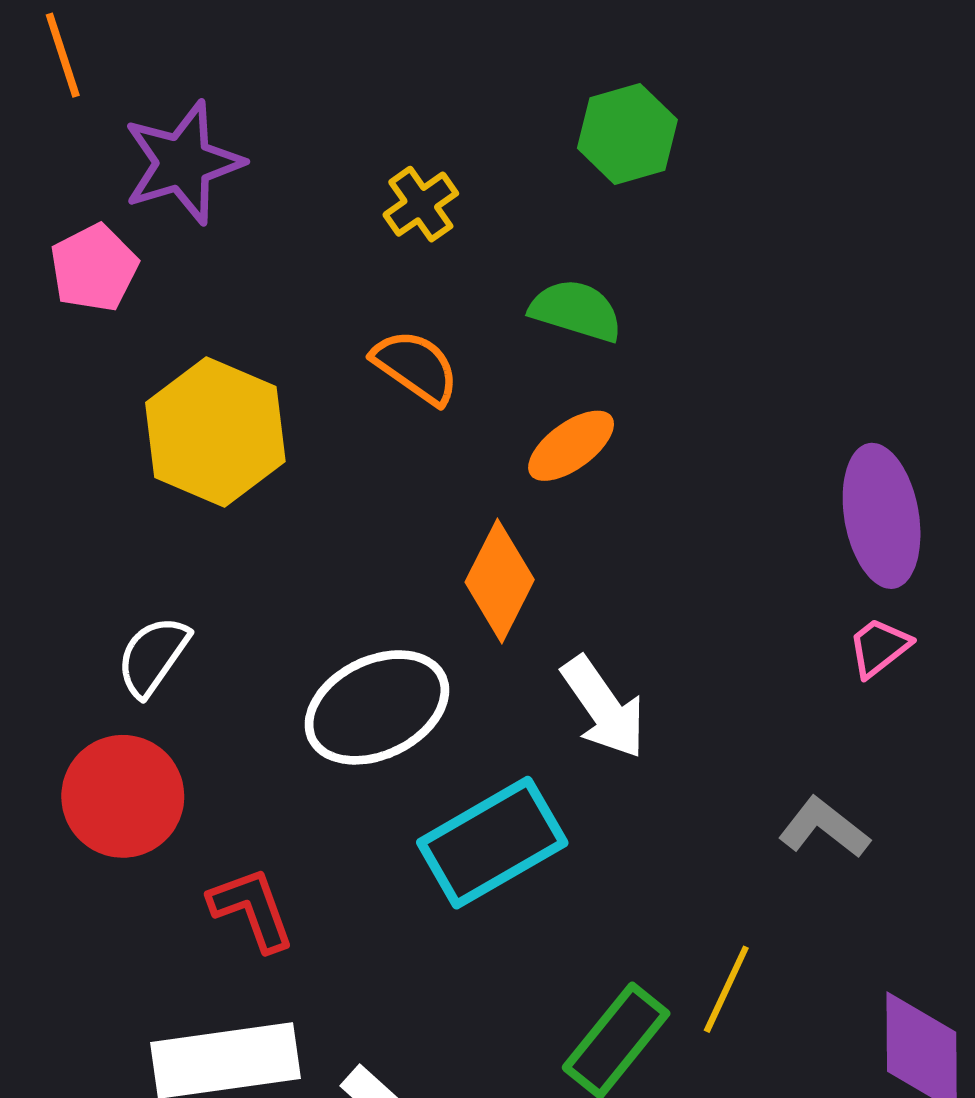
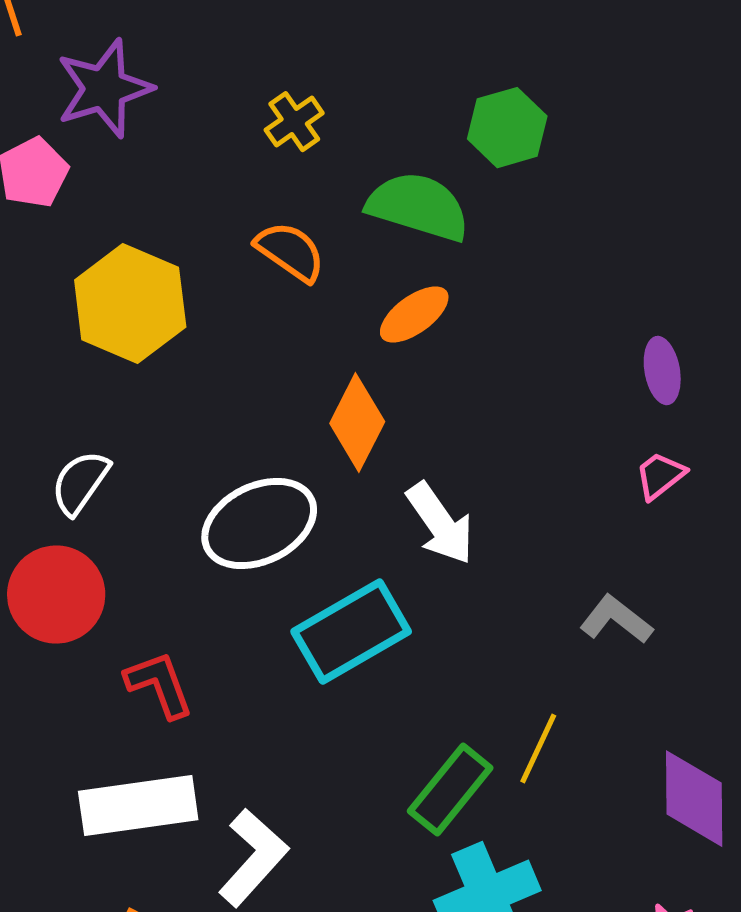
green hexagon: (627, 134) -> (507, 128), moved
green semicircle: (576, 311) -> (418, 207), size x1.4
purple ellipse: (882, 516) -> (662, 371), size x0.6

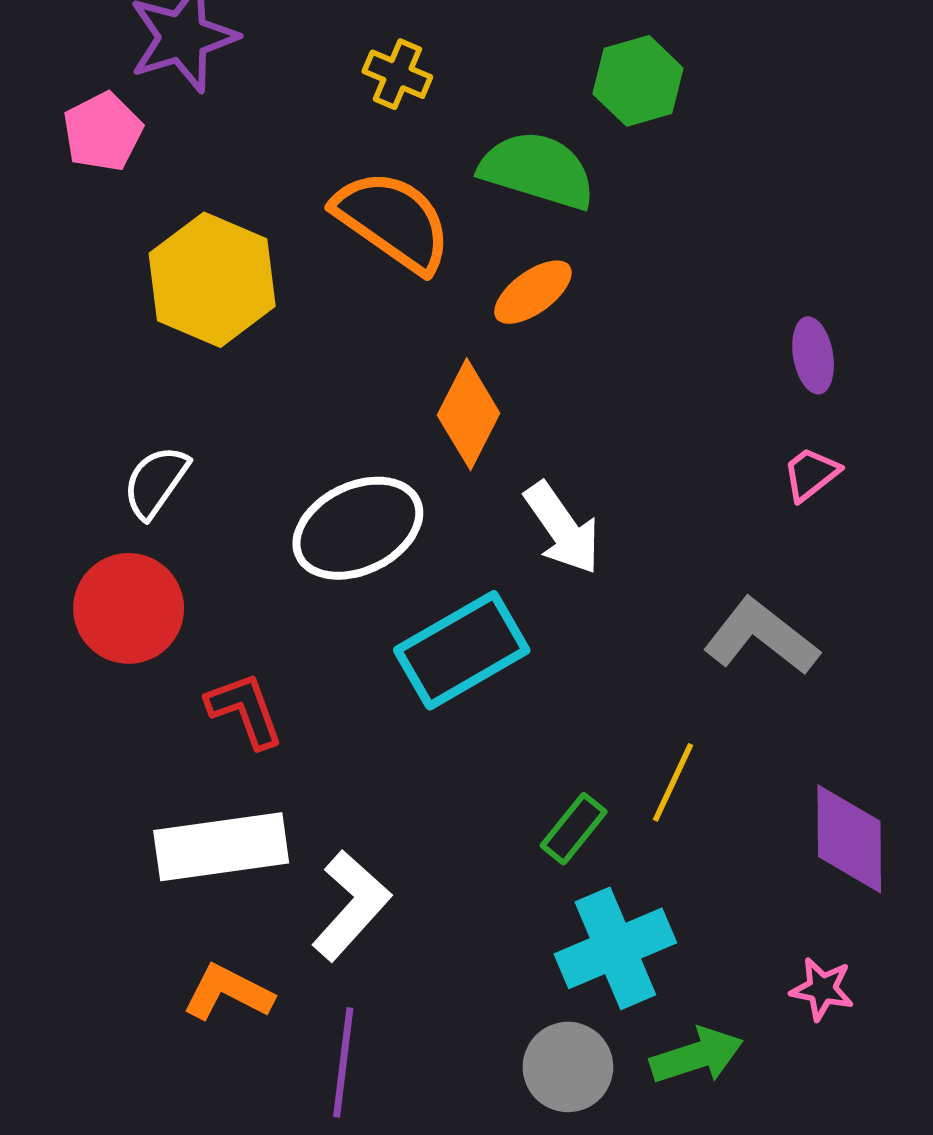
yellow cross: (294, 122) -> (397, 74), turned -32
orange semicircle: (290, 252) -> (393, 221), size x1.5
gray L-shape: (616, 620) -> (761, 637), size x1.4
green rectangle: (450, 790) -> (574, 829), size x0.7

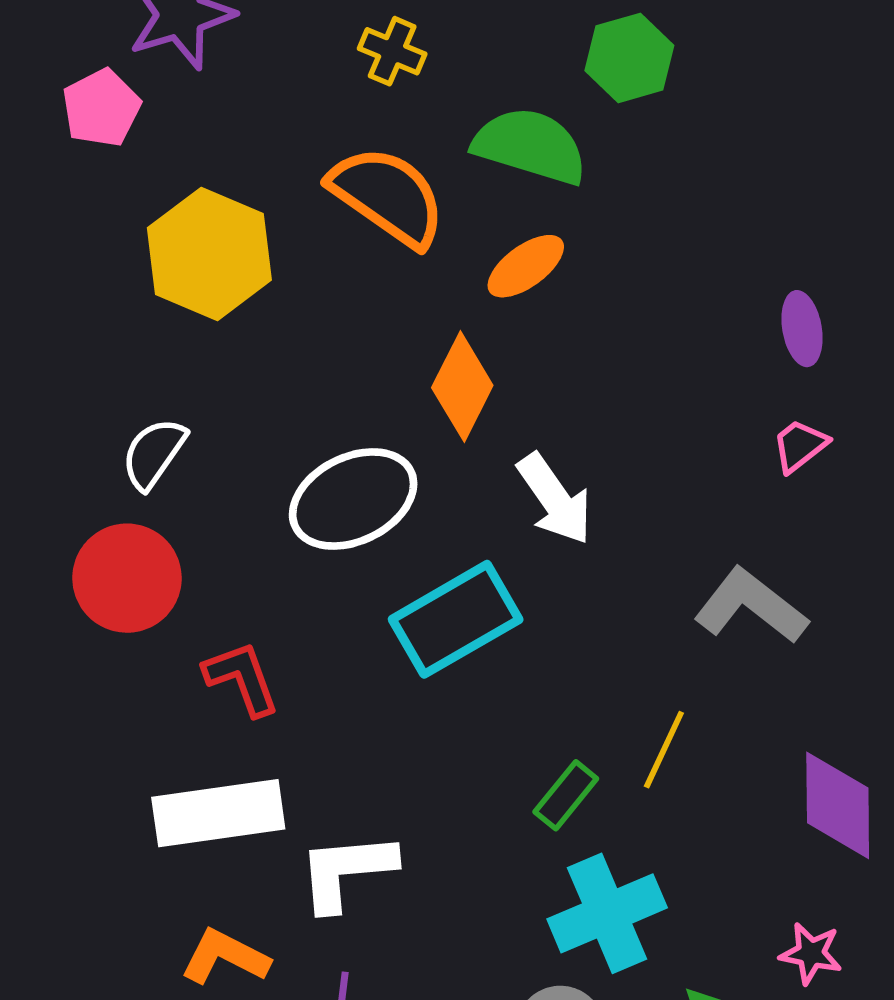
white L-shape: (351, 905) -> (346, 871), turned -137

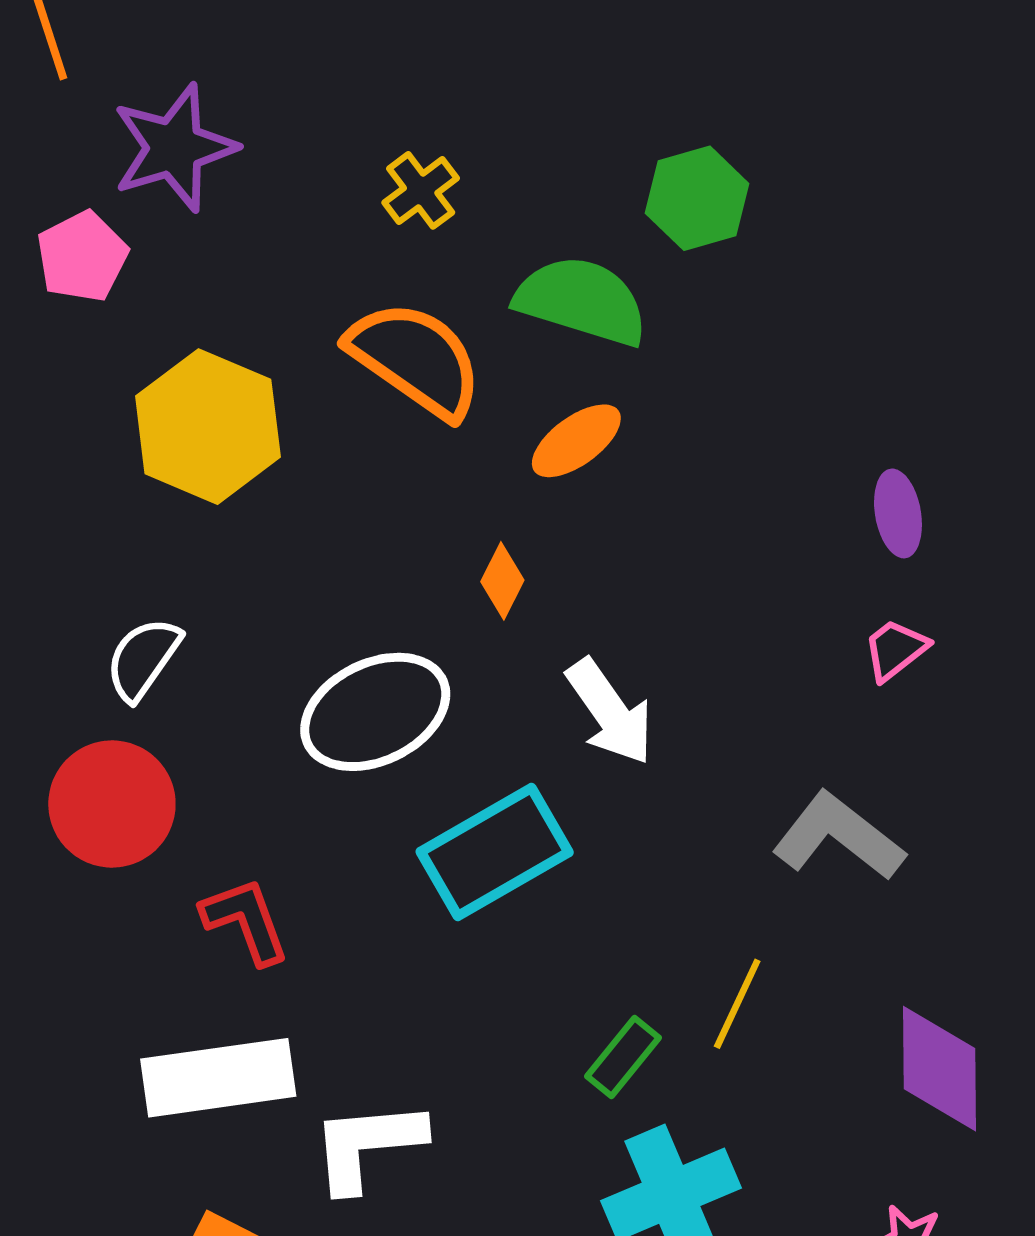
yellow cross: (392, 51) -> (421, 190), turned 30
orange diamond: (462, 387) -> (502, 581), size x0.6

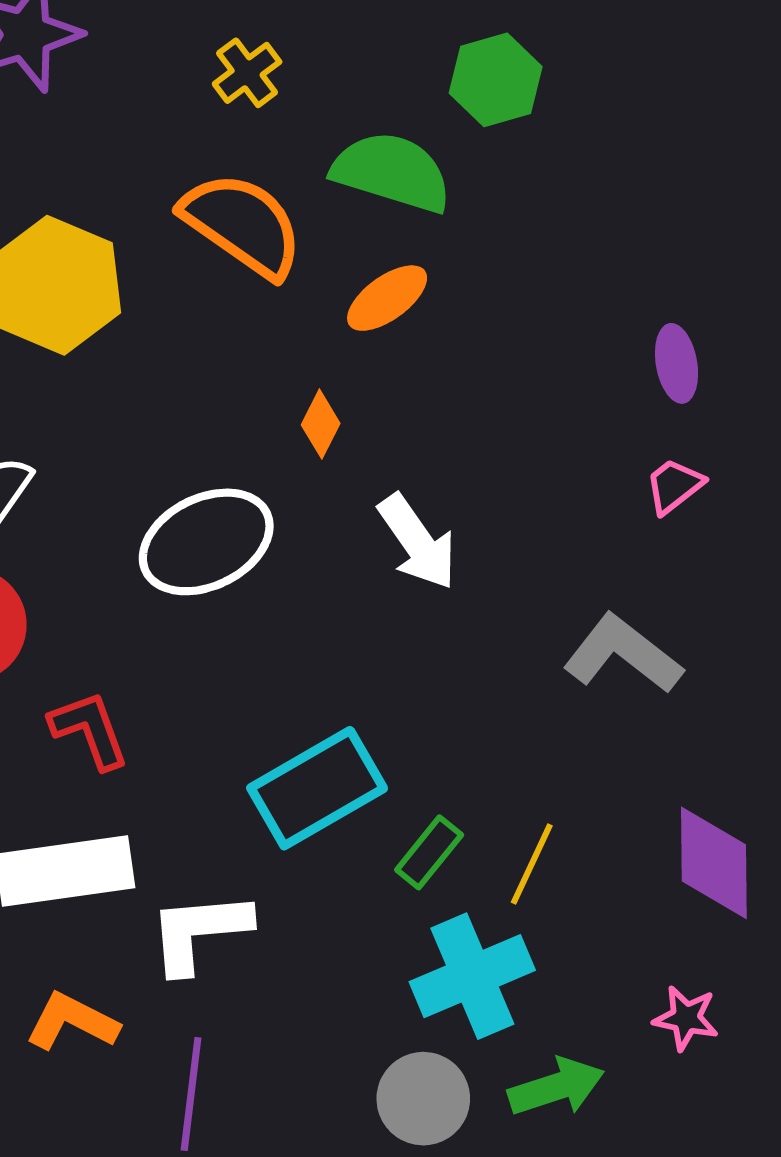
cyan rectangle: (495, 852) -> (317, 788), moved
yellow line: (737, 1004) -> (532, 864), moved

